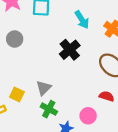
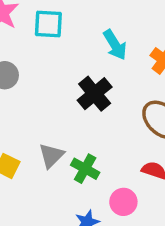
green cross: (49, 109) -> (85, 169), moved

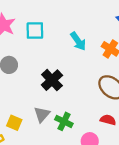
black cross: (95, 94) -> (52, 80), moved

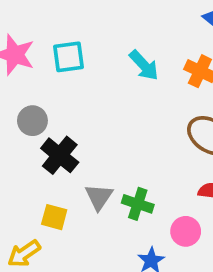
black cross: (52, 80) -> (60, 155), moved

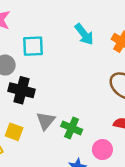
cyan square: (69, 57) -> (33, 46), moved
black cross: (60, 155) -> (21, 90), turned -30

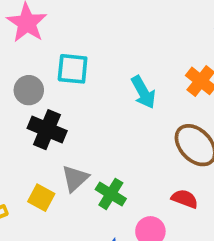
cyan arrow: (84, 34) -> (143, 92), moved
yellow square: (14, 132) -> (41, 198), moved

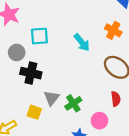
green cross: (111, 194) -> (73, 103), turned 35
red semicircle: (185, 199) -> (116, 99), turned 72

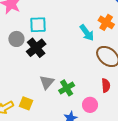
cyan arrow: (82, 42) -> (87, 33), moved
black cross: (31, 73) -> (36, 48), moved, turned 36
yellow square: (34, 112) -> (26, 103), moved

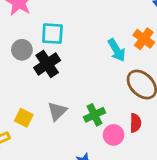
green cross: (67, 88) -> (95, 115), moved
yellow square: (26, 103) -> (24, 118), moved
pink circle: (90, 105) -> (114, 135), moved

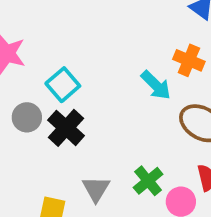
cyan square: (52, 34) -> (63, 85), turned -30

